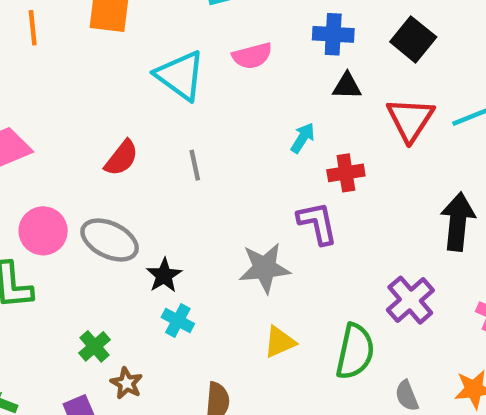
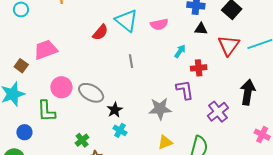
pink semicircle: (252, 56) -> (159, 24), moved
red semicircle: (121, 158) -> (100, 32), moved
purple cross: (410, 300) -> (218, 112), moved

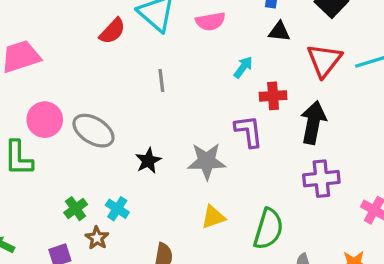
black arrow: (248, 92) -> (313, 123), moved
black star: (115, 110) -> (148, 161), moved
purple cross: (218, 112) -> (321, 179), moved, turned 30
cyan cross: (120, 130) -> (117, 209), moved

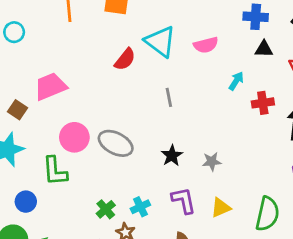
purple L-shape: (249, 131) -> (184, 200), moved
black star: (148, 161) -> (172, 156), moved
gray star: (207, 161) -> (212, 162), size x0.6
cyan cross: (117, 209) -> (140, 207), turned 36

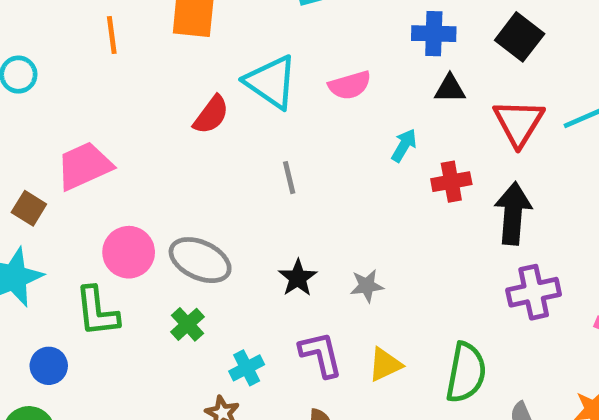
green cross: (106, 209) -> (187, 324), moved

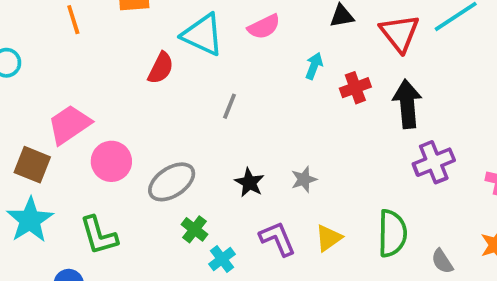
gray line: (289, 178) -> (229, 106), turned 45
brown square: (29, 208) -> (32, 165), size x1.4
pink circle: (129, 252) -> (111, 161), moved
gray ellipse: (200, 260) -> (172, 182), turned -48
green cross: (187, 324) -> (194, 229), moved

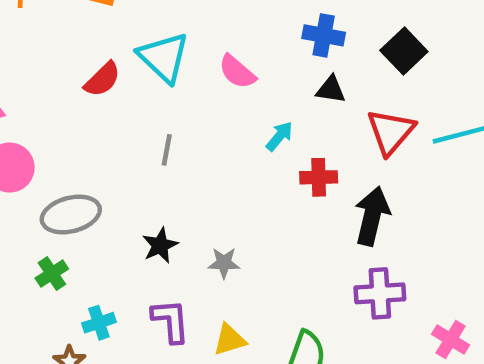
pink semicircle: (264, 27) -> (237, 72), turned 48
gray line: (229, 106) -> (167, 150), turned -30
green cross: (194, 229) -> (52, 274), moved

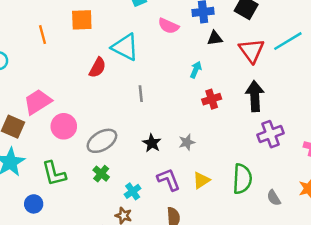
pink semicircle: (237, 72) -> (168, 26), moved
red cross: (319, 177) -> (212, 99), moved

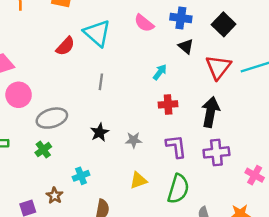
black triangle: (215, 38) -> (186, 46), turned 35
purple L-shape: (169, 180) -> (176, 146), moved
cyan cross: (133, 191) -> (81, 176), moved

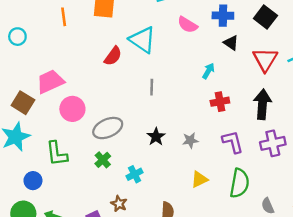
cyan cross: (81, 176) -> (135, 174), moved

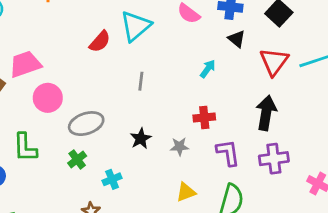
cyan triangle: (143, 40) -> (136, 26), turned 40
red cross: (220, 102) -> (204, 118), moved

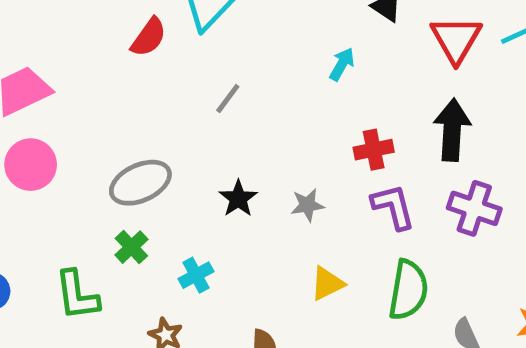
gray line: (141, 81) -> (228, 99), turned 36
pink circle: (48, 98) -> (31, 165), moved
red cross: (204, 118) -> (374, 150), moved
green L-shape: (25, 147) -> (77, 295), moved
purple cross: (274, 159) -> (474, 208), turned 32

